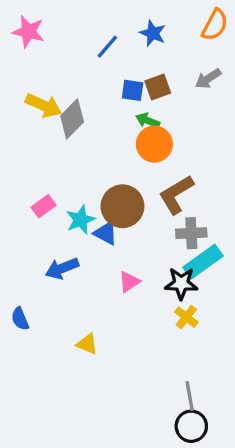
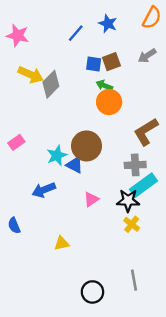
pink star: (28, 32) -> (18, 35), moved
brown L-shape: (176, 194) -> (146, 132), moved
pink rectangle: (44, 206) -> (16, 142), moved
yellow triangle: (87, 344) -> (62, 243), turned -35
black circle: (191, 426) -> (92, 292), moved

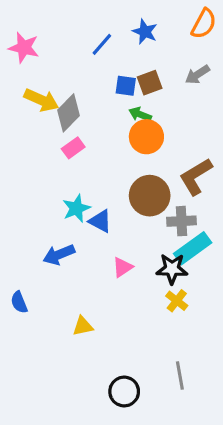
pink rectangle: (16, 142) -> (73, 148), moved
brown circle: (87, 146) -> (150, 196), moved

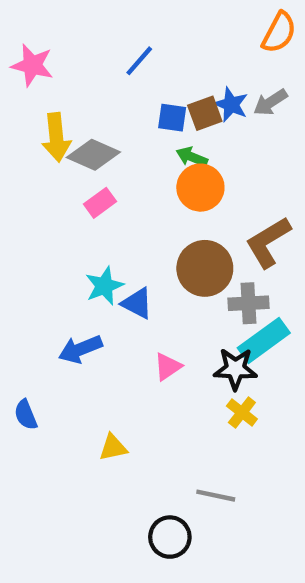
blue star: (145, 32) -> (231, 105), moved
yellow arrow: (41, 100) -> (56, 137), turned 60
gray diamond: (68, 113) -> (93, 155), turned 69
gray line: (180, 376) -> (216, 496), moved, turned -68

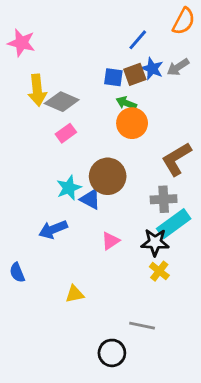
blue line: (139, 61) -> (138, 40), moved
brown circle: (205, 268) -> (108, 176), moved

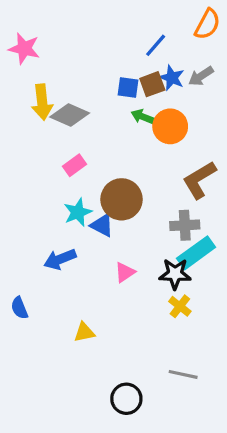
orange circle: (132, 123) -> (170, 126), moved
pink rectangle: (66, 133) -> (75, 165), moved
gray line: (142, 326) -> (183, 374), moved

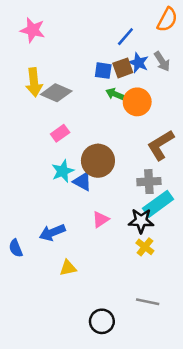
pink star: (24, 49) -> (33, 30), moved
gray arrow: (201, 76) -> (162, 61), turned -90
blue arrow: (60, 259) -> (52, 233), moved

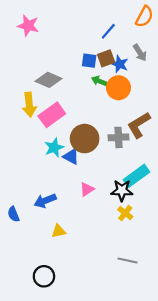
blue star: (138, 63) -> (120, 64), moved
yellow arrow: (34, 82) -> (29, 105), moved
pink rectangle: (60, 133) -> (52, 115), size x1.6
gray cross: (149, 182) -> (118, 137), moved
black circle: (102, 321) -> (44, 276), moved

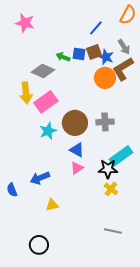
green arrow: (99, 81) -> (63, 57), moved
brown L-shape: (139, 125) -> (123, 69), moved
blue triangle: (71, 157) -> (77, 150), moved

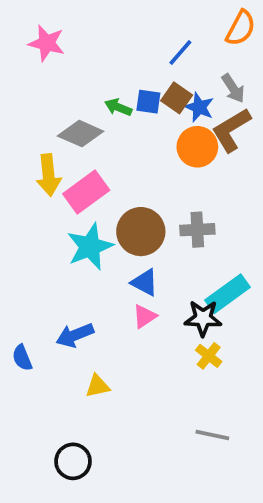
brown square: (94, 52) -> (177, 98), turned -35
cyan star: (48, 131) -> (90, 247), size x1.4

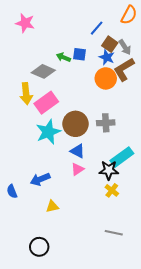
brown square: (177, 98) -> (110, 44), moved

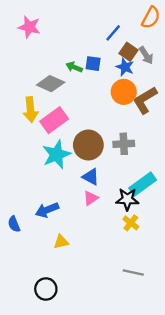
brown L-shape: (124, 69) -> (145, 100), moved

